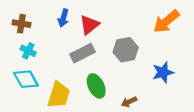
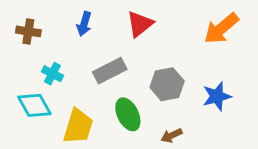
red triangle: (89, 25) -> (140, 24), moved
gray hexagon: (126, 50) -> (167, 84), moved
cyan cross: (28, 51) -> (52, 74), moved

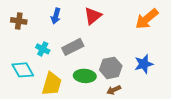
cyan cross: (52, 74) -> (43, 49), moved
gray hexagon: (167, 84) -> (111, 68), moved
green ellipse: (128, 114) -> (85, 76), turned -60

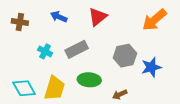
blue arrow: (56, 16) -> (59, 17), turned 98
gray hexagon: (111, 68) -> (125, 56), moved
cyan diamond: (23, 70) -> (24, 88), moved

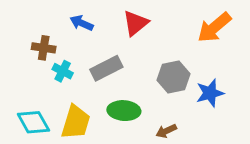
brown cross: (20, 22) -> (44, 48), moved

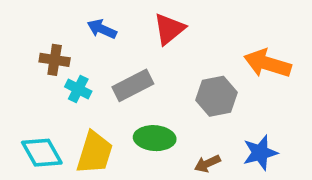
orange arrow: (214, 27) -> (267, 64), moved, turned 57
blue star: (210, 93) -> (260, 153), moved

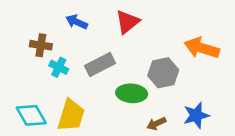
green ellipse: (155, 138) -> (132, 93), moved

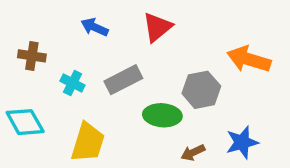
brown cross: (41, 45) -> (32, 56), moved
cyan diamond: (31, 115) -> (25, 122), moved

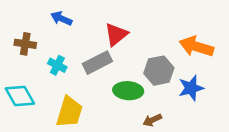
blue arrow: (95, 27) -> (61, 18), moved
red triangle: (157, 27) -> (116, 35), moved
blue star: (242, 142) -> (191, 88), moved

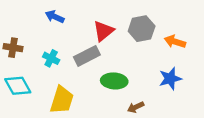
brown cross: (25, 44) -> (13, 48), moved
orange arrow: (196, 47) -> (175, 42), size x0.7
gray hexagon: (159, 71) -> (142, 29), moved

